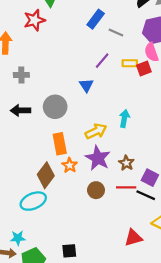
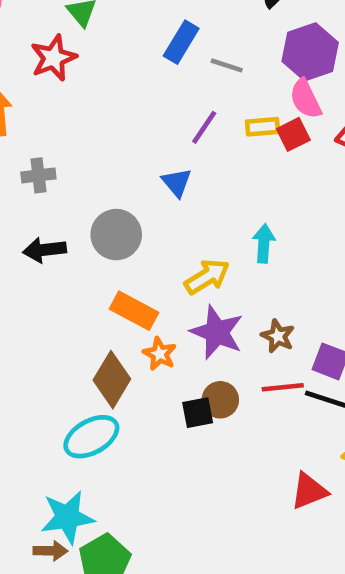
orange rectangle: (60, 144) -> (134, 311), turned -45
cyan star: (18, 238) -> (67, 517), size x1.6
black square: (69, 251) -> (198, 413), moved

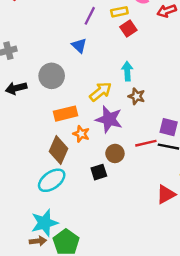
red square: (293, 134) -> (128, 28), moved
orange rectangle: (134, 311) -> (65, 114), turned -35
brown star: (278, 336) -> (137, 96), moved
black square: (198, 413) -> (99, 172), moved

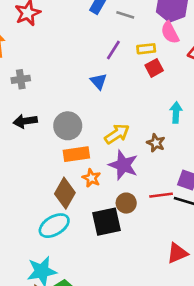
cyan arrow: (127, 71) -> (176, 112), moved
gray circle: (52, 76) -> (68, 126), moved
black square: (99, 172) -> (107, 222), size x1.6

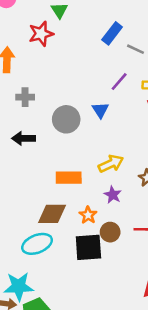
gray circle: (68, 126) -> (66, 119), moved
purple star: (123, 165) -> (113, 195), size x0.6
orange star: (91, 178) -> (88, 215), moved
brown diamond: (65, 193) -> (52, 214), turned 52

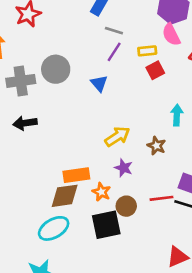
gray line: (136, 49) -> (114, 31), moved
gray cross: (25, 97) -> (21, 81), size x1.5
gray circle: (66, 119) -> (56, 69), moved
orange rectangle: (69, 178) -> (76, 175), moved

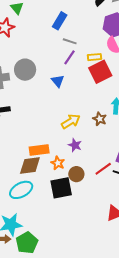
red square: (155, 70) -> (100, 72), size x1.6
brown star: (156, 146) -> (100, 119), moved
red line: (161, 198) -> (103, 169), turned -30

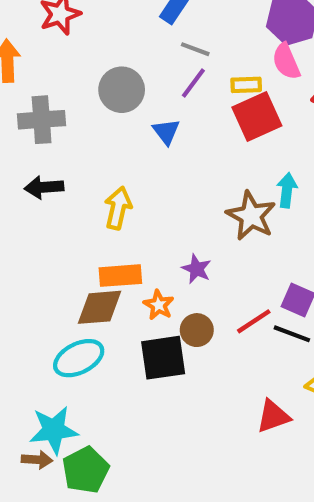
gray circle: (25, 70) -> (122, 90), moved
brown star: (100, 119) -> (251, 216), size x1.6
yellow arrow: (71, 121) -> (118, 208), moved, turned -48

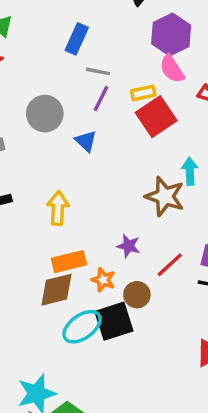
red line: (254, 321) -> (170, 265), moved
cyan ellipse: (79, 358) -> (82, 327), moved

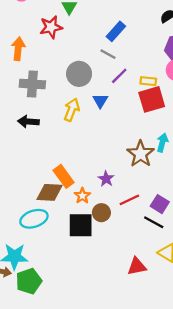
gray line: (98, 71) -> (108, 54), moved
yellow arrow: (58, 208) -> (72, 110), moved
orange rectangle: (69, 262) -> (64, 176), turned 50
cyan ellipse: (82, 327) -> (34, 219), moved

